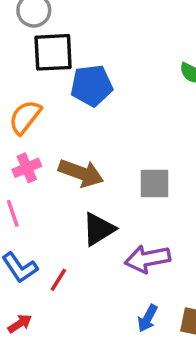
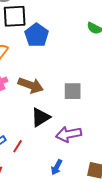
blue pentagon: (92, 86) -> (37, 35), turned -30
blue arrow: (148, 318) -> (57, 167), moved

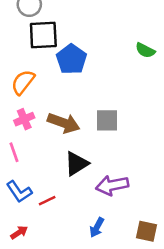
gray square: (73, 91) -> (107, 120), moved
red line: (18, 146) -> (47, 201), turned 32

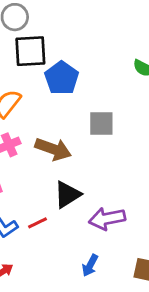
gray square: (107, 120) -> (101, 123), moved
red line: (47, 201) -> (37, 223), moved

